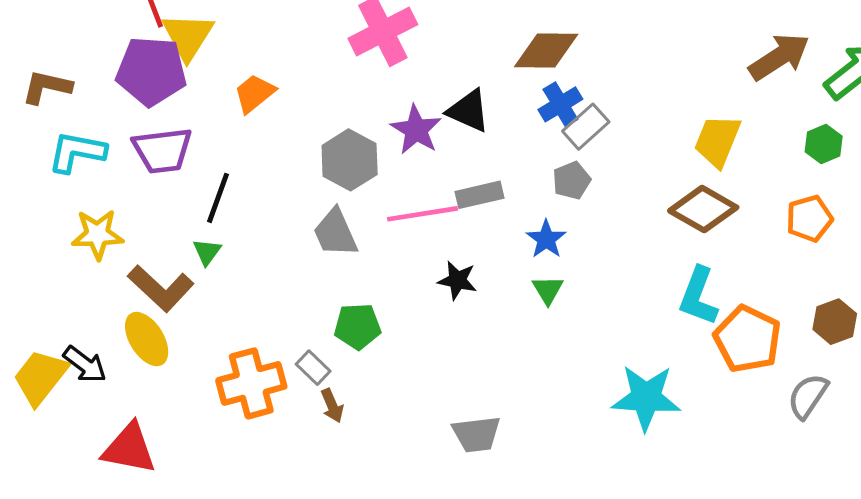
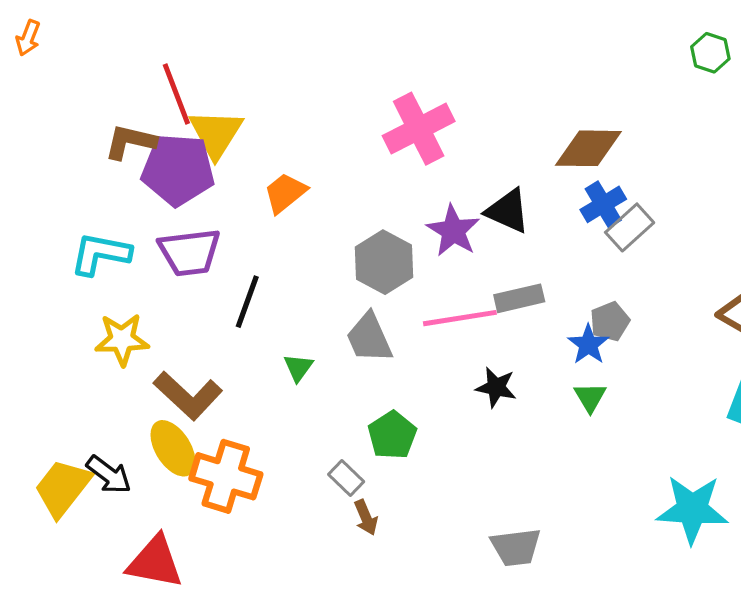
brown L-shape: (47, 87) -> (130, 142), moved
gray pentagon: (572, 180) -> (610, 321), moved
green triangle: (207, 252) -> (298, 368), moved
green pentagon: (357, 326) -> (392, 435), turned -30
orange cross: (251, 383) -> (226, 476), moved, turned 32

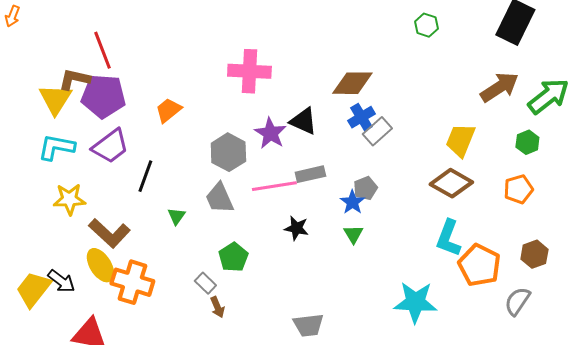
pink cross: (419, 129) -> (249, 71), turned 30
yellow triangle: (216, 134) -> (55, 99), moved
purple trapezoid: (190, 252) -> (110, 146), turned -30

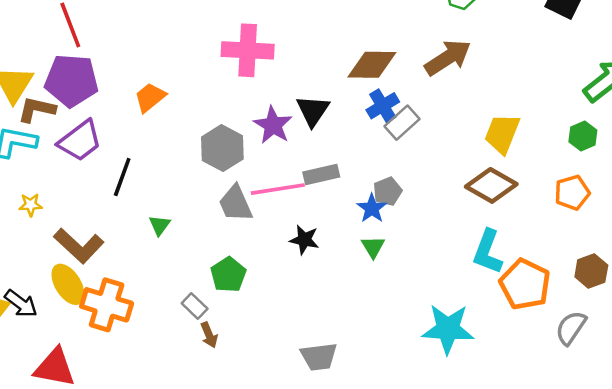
brown L-shape: (74, 79) -> (37, 109), moved
brown arrow: (499, 87) -> (448, 58), moved
black triangle: (303, 121) -> (313, 111), turned 40
gray trapezoid: (219, 198) -> (236, 204), moved
yellow star: (69, 199) -> (31, 205), size x0.6

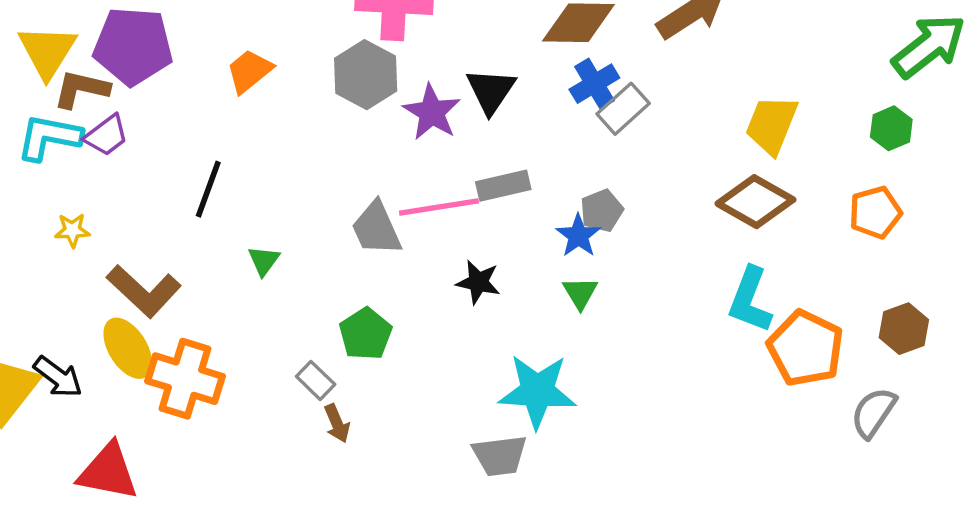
purple trapezoid: (80, 141) -> (106, 135), moved, size x0.7
gray hexagon: (222, 148) -> (366, 75), moved
cyan star: (448, 329) -> (537, 391), moved

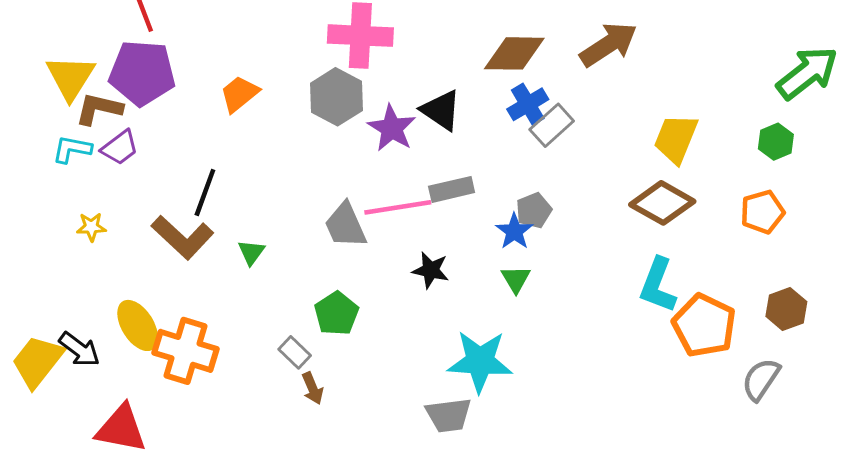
black triangle: (491, 91) -> (441, 110), turned -30
cyan L-shape: (49, 137) -> (72, 149), size x0.7
brown L-shape: (144, 291) -> (183, 237), moved

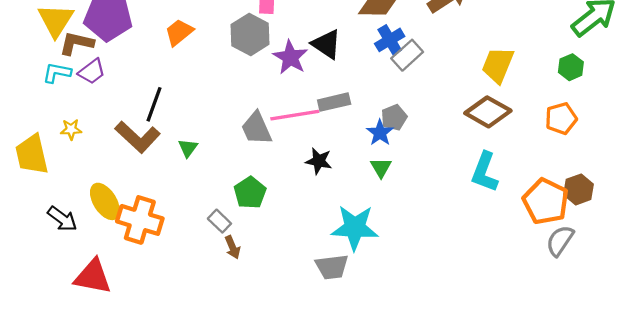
orange pentagon: (704, 325) -> (546, 201), moved
yellow trapezoid: (38, 361) -> (32, 154), moved, turned -51

